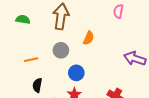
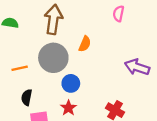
gray circle: (61, 50) -> (53, 58), size x1.6

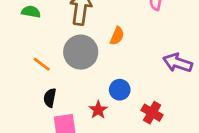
orange line: (20, 68) -> (42, 64), turned 49
blue circle: (71, 83) -> (120, 90), moved

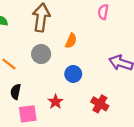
gray circle: (81, 52) -> (41, 54), size x0.7
blue circle: (120, 90) -> (73, 74), moved

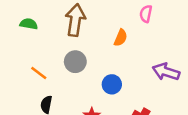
orange semicircle: (71, 41) -> (121, 38), moved

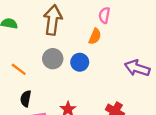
pink semicircle: (146, 14) -> (104, 15), moved
blue circle: (112, 84) -> (80, 62), moved

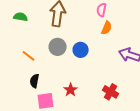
orange semicircle: (95, 36) -> (107, 28), moved

